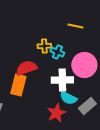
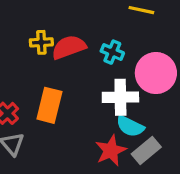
yellow cross: (44, 46) -> (41, 42), moved
red semicircle: (26, 68) -> (69, 47), moved
gray rectangle: (87, 106) -> (146, 150), moved

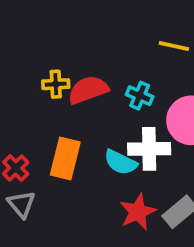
cyan semicircle: (130, 126) -> (121, 162), moved

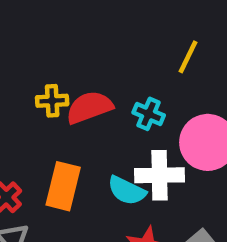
yellow line: (174, 46) -> (188, 57), turned -76

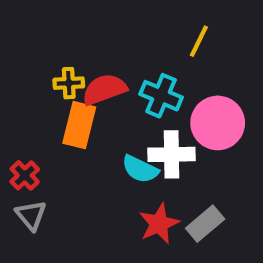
cyan cross: (149, 114) -> (161, 96), size x1.4
orange rectangle: (63, 186) -> (79, 125), moved

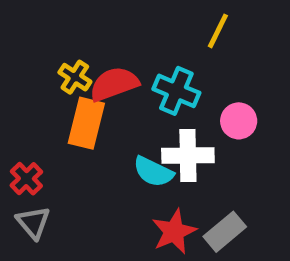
yellow cross: (69, 83) -> (75, 77), turned 36
pink circle: (218, 123) -> (239, 121), size x0.6

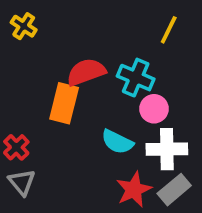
yellow cross: (75, 77) -> (24, 26), moved
pink circle: (239, 121) -> (154, 109), moved
white cross: (188, 156) -> (167, 149), moved

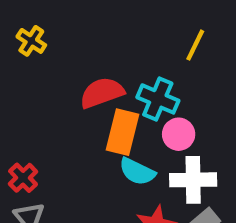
orange rectangle: (64, 103) -> (123, 132), moved

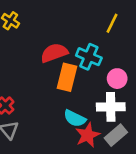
pink circle: (179, 134) -> (117, 79), moved
cyan semicircle: (137, 172) -> (75, 118), moved

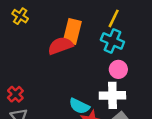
cyan cross: (89, 57) -> (112, 41), moved
orange rectangle: (67, 77) -> (72, 32), moved

